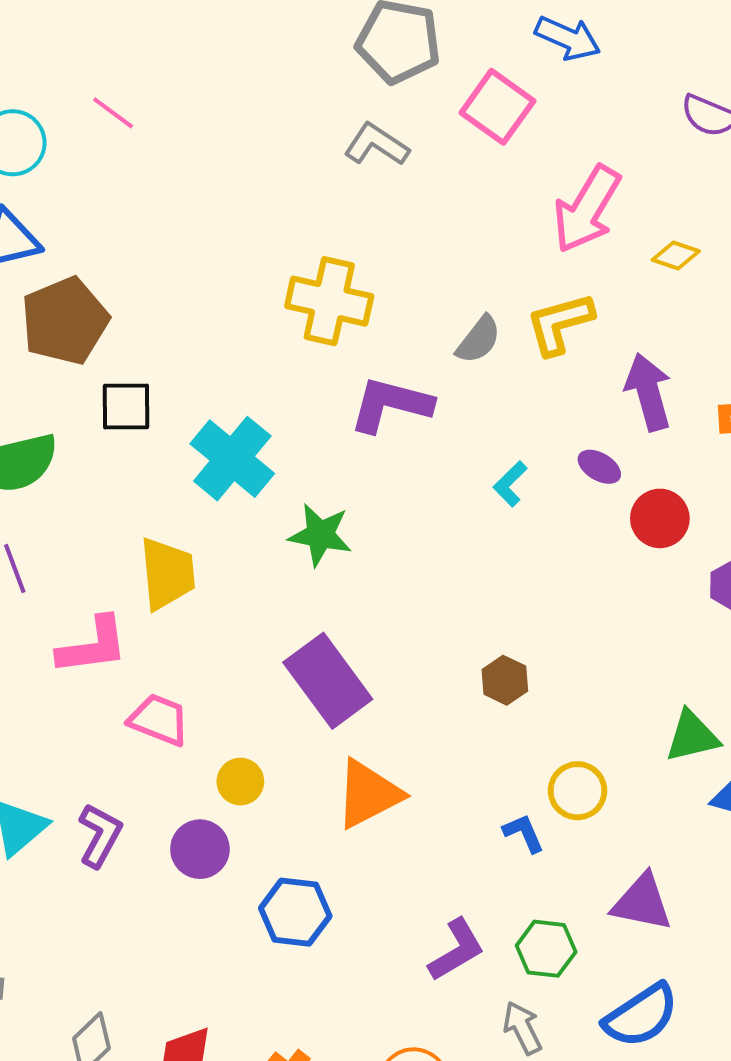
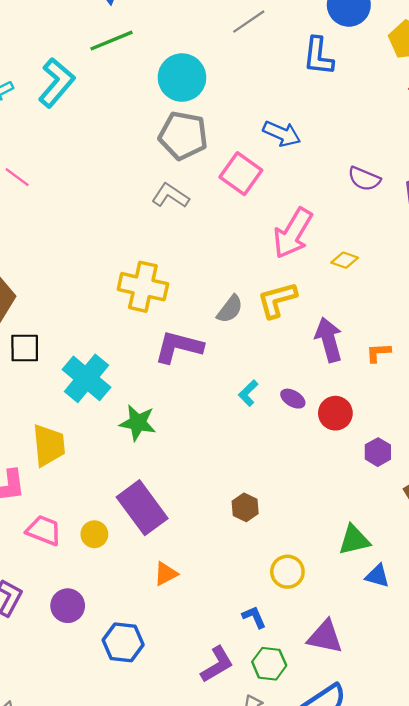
purple ellipse: (599, 467) -> (293, 399), moved
yellow circle: (240, 782) -> (94, 534), moved
orange triangle: (368, 794) -> (166, 574), size x0.6
blue L-shape: (524, 833) -> (254, 617), moved

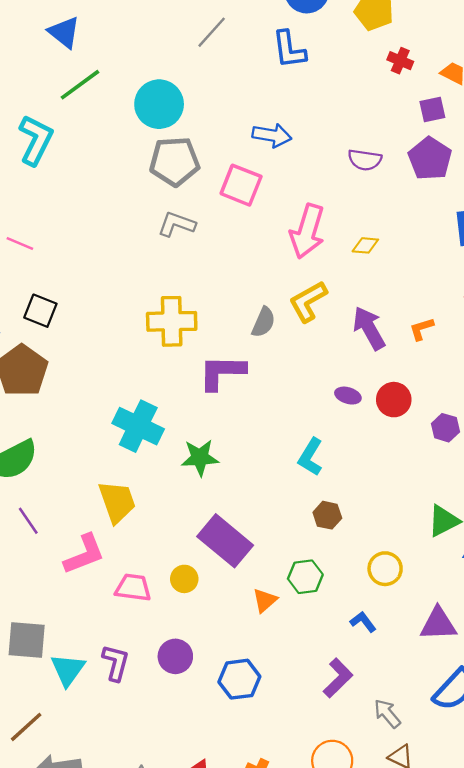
black square: (25, 348) -> (40, 311), moved, turned 36
cyan L-shape: (248, 393) -> (310, 457), moved, size x1.4
green hexagon: (269, 664) -> (305, 577), moved

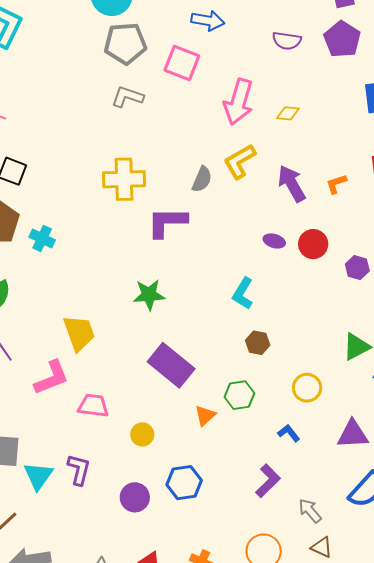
cyan cross: (138, 426) -> (42, 238), moved, size x0.6
yellow circle: (184, 579) -> (142, 434), moved
purple circle: (175, 656) -> (135, 497), moved

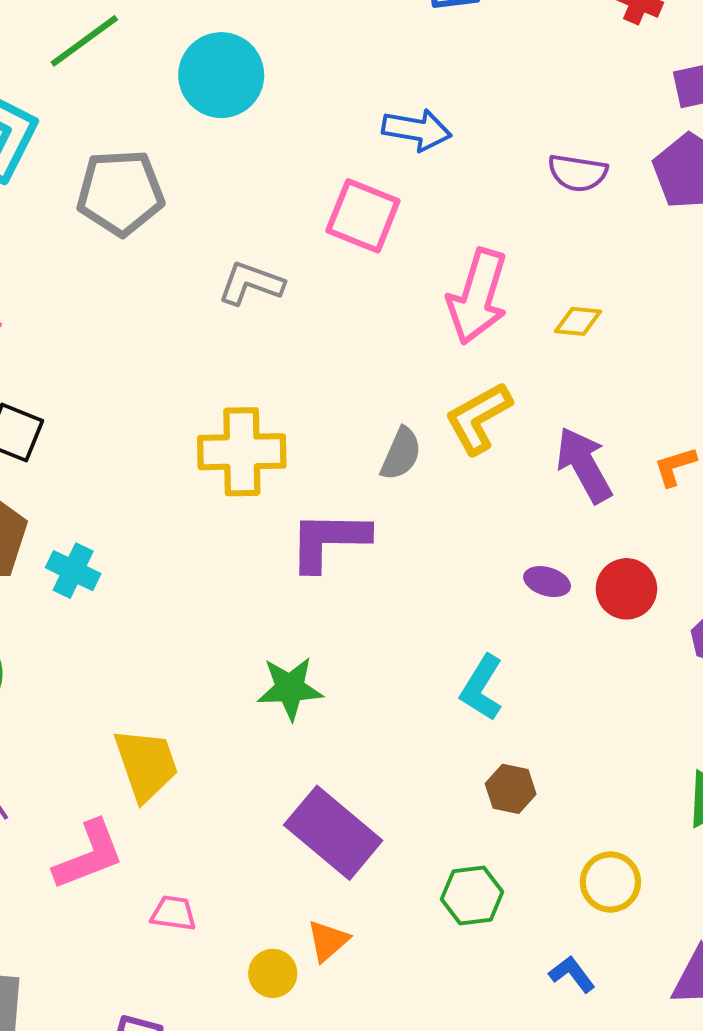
gray pentagon: (125, 43) -> (120, 193), moved
pink trapezoid: (93, 406) -> (173, 913), size x0.7
orange triangle: (205, 416) -> (328, 941), moved

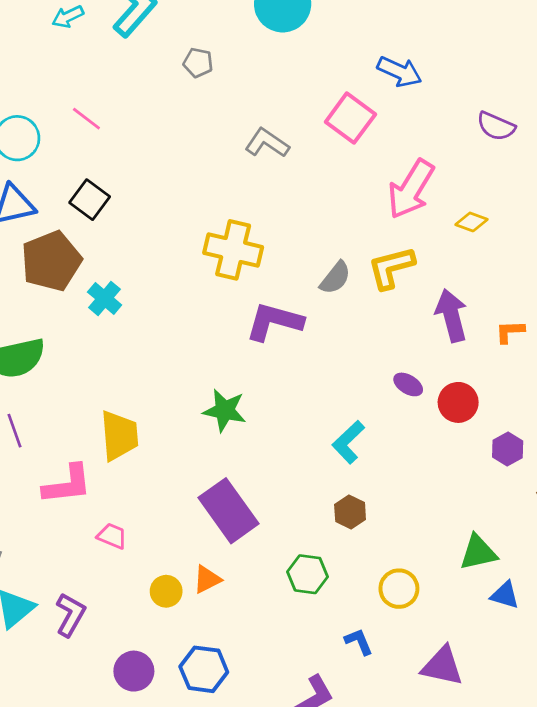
gray pentagon: (120, 193) -> (198, 63), size x0.5

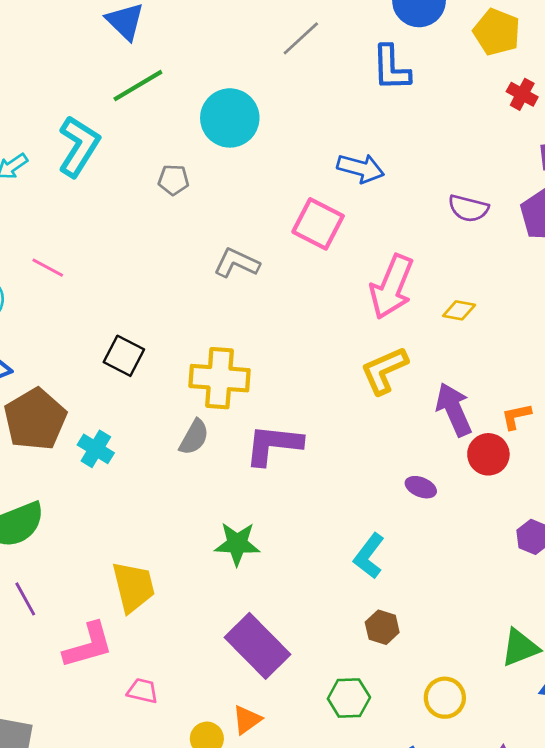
gray pentagon: (198, 63) -> (173, 180), moved
black square: (90, 200) -> (124, 356), moved
gray semicircle: (335, 278) -> (194, 437), moved
red circle: (458, 402) -> (488, 454), moved

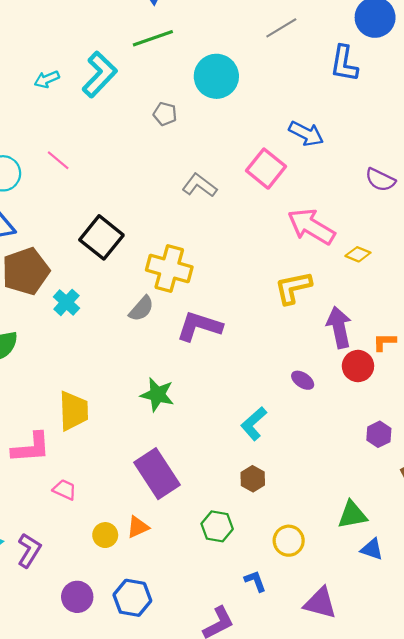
pink arrow: (392, 287) -> (311, 227), turned 87
black square: (124, 356) -> (101, 237), size x1.4

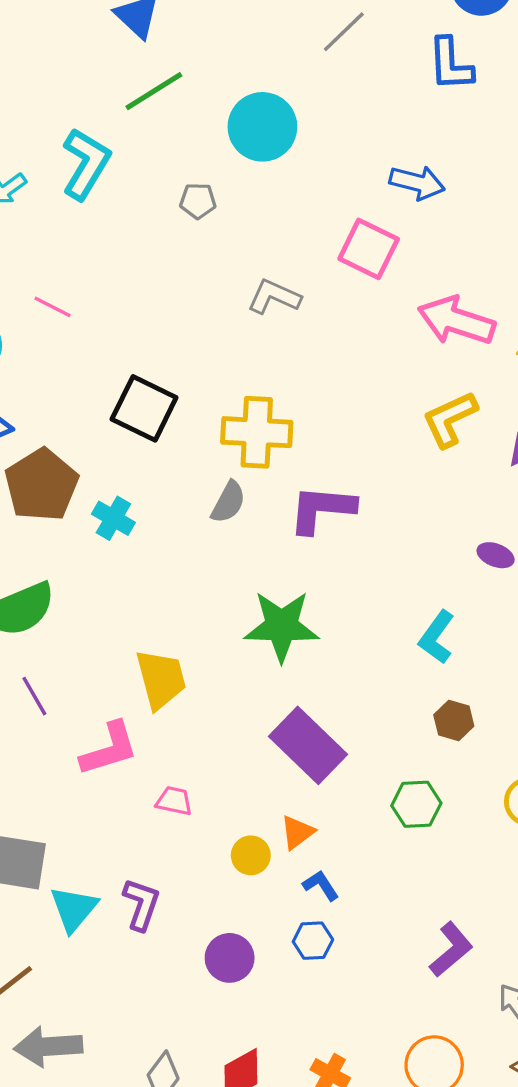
green star: (157, 395) -> (282, 626), size x1.4
blue L-shape: (255, 581) -> (321, 885), moved
blue hexagon: (132, 598) -> (313, 941), size x0.7

